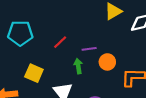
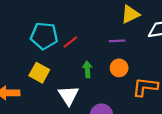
cyan pentagon: (20, 33) -> (44, 36), moved
purple line: (89, 49) -> (117, 41), moved

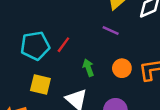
purple line: (117, 41) -> (111, 30), turned 42
orange circle: (119, 68) -> (122, 68), moved

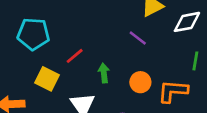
red line: (63, 45) -> (75, 56), moved
cyan pentagon: (35, 46) -> (33, 34), moved

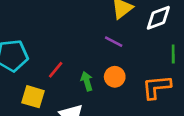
orange circle: (140, 82) -> (115, 77), moved

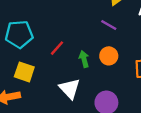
yellow square: (33, 97) -> (24, 72), moved

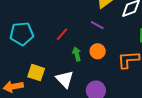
red line: (57, 48) -> (62, 34), moved
yellow square: (24, 72) -> (36, 73), moved

